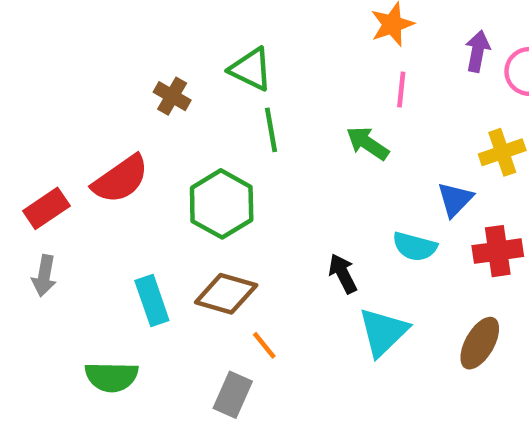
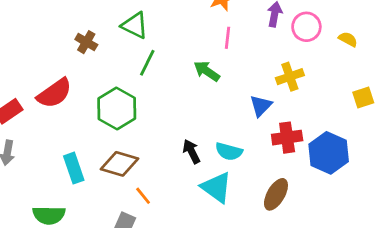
green line: (271, 130) -> (147, 63), turned 36
cyan semicircle: (415, 247) -> (229, 151), moved
cyan triangle: (383, 332) -> (216, 187), turned -40

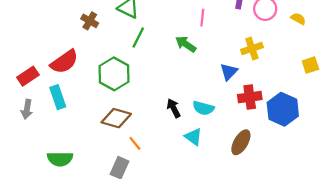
cyan rectangle: (74, 168) -> (58, 97), moved
cyan triangle: (216, 187) -> (193, 137), size x0.7

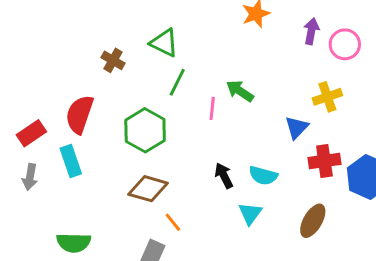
pink line: (202, 18) -> (212, 108), moved
red semicircle: (64, 62) -> (80, 114), turned 144
cyan triangle: (193, 137) -> (250, 213), turned 30

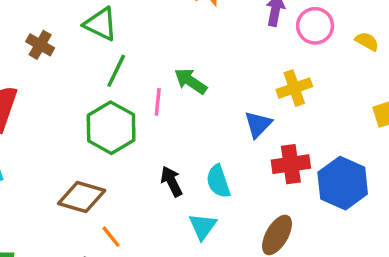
green hexagon: (145, 130) -> (111, 128), moved
cyan semicircle: (263, 176) -> (218, 181), turned 56

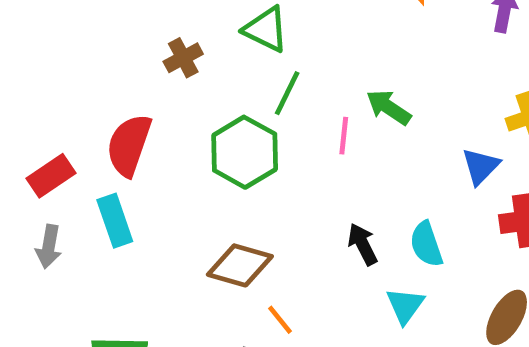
brown cross: (40, 45) -> (183, 58), turned 32
green hexagon: (111, 128) -> (245, 152), moved

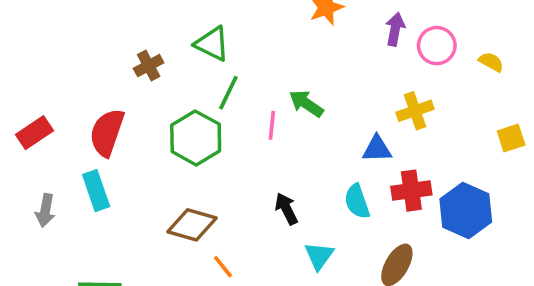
blue triangle: (481, 166) -> (377, 149), turned 44
red rectangle: (51, 176) -> (34, 133), moved
cyan semicircle: (426, 244) -> (357, 201), moved

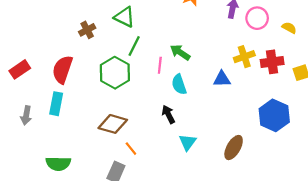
cyan rectangle: (96, 191) -> (56, 104), turned 30
red cross: (411, 191) -> (272, 62), moved
cyan semicircle: (357, 201) -> (179, 84), moved

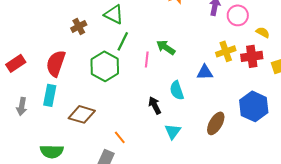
yellow semicircle: (289, 28) -> (263, 32), moved
cyan semicircle: (179, 84) -> (177, 90), moved
brown diamond: (113, 124) -> (82, 114), moved
brown ellipse: (234, 148) -> (216, 123), moved

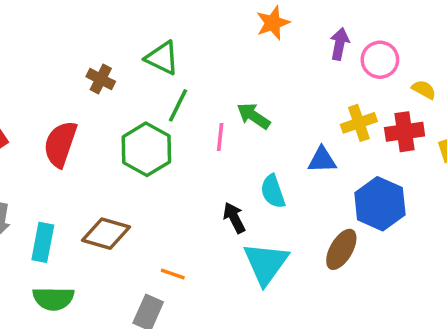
brown cross: (79, 26) -> (101, 79), turned -35
cyan rectangle: (50, 95) -> (43, 242), moved
blue hexagon: (254, 106) -> (380, 204), moved
cyan triangle: (173, 131) -> (266, 263), size x1.6
orange line: (120, 137) -> (173, 274), turned -32

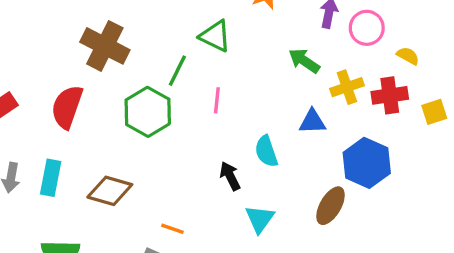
green triangle: (162, 58) -> (215, 36), moved
brown cross: (101, 79) -> (105, 46), size x1.8
green arrow: (254, 116) -> (304, 61), moved
cyan rectangle: (43, 242) -> (51, 178), moved
cyan triangle: (266, 263) -> (260, 219), size x0.7

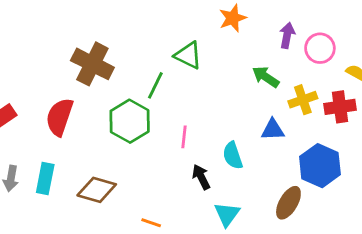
pink line: (217, 100) -> (184, 137), moved

